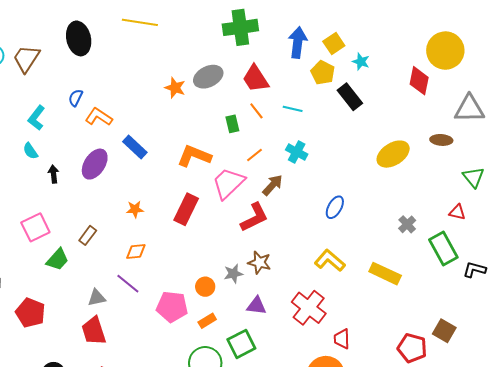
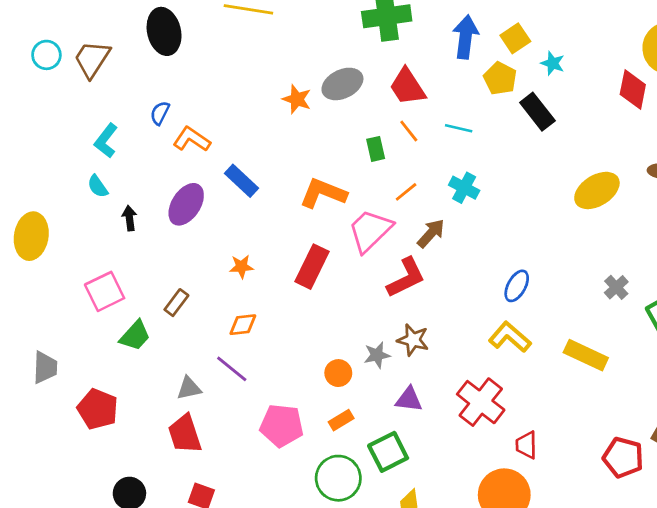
blue ellipse: (335, 207) -> (517, 286), moved
pink pentagon: (172, 307) -> (282, 426), moved

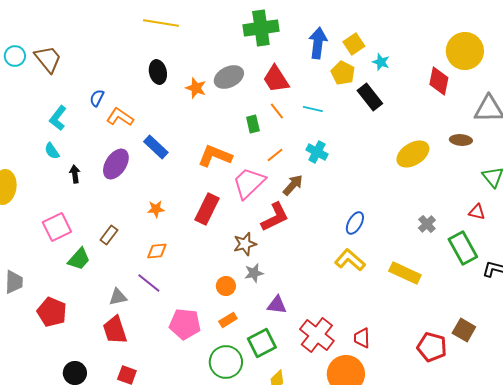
black ellipse: (164, 31) -> (158, 72), moved, size x0.7
brown trapezoid: (92, 59) -> (48, 59), turned 108
brown star: (413, 340) -> (245, 244), moved, turned -30
red cross: (481, 402) -> (317, 335), moved

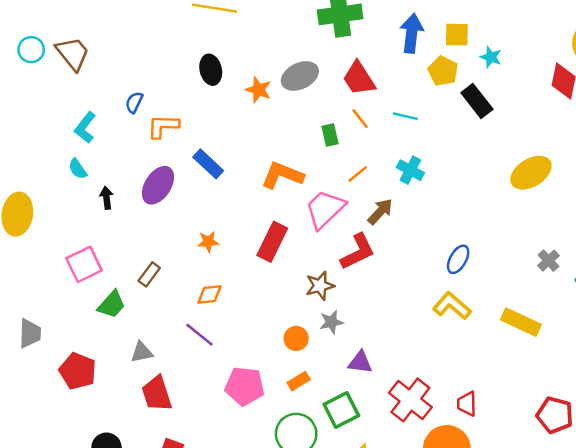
yellow square: (354, 44) -> (457, 35), turned 35
orange L-shape: (120, 117) -> (163, 126), turned -32
gray triangle: (118, 297) -> (142, 352), moved

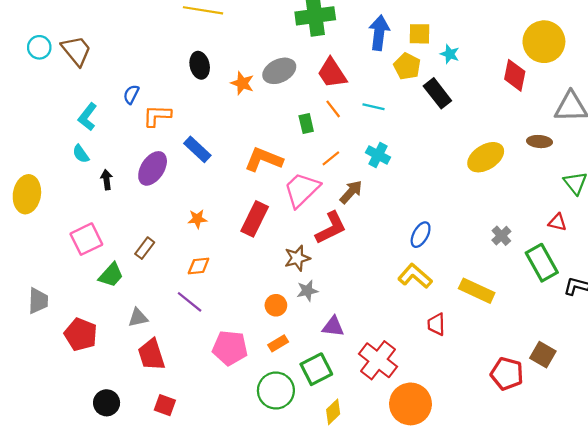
red trapezoid: (467, 404) -> (436, 324), moved

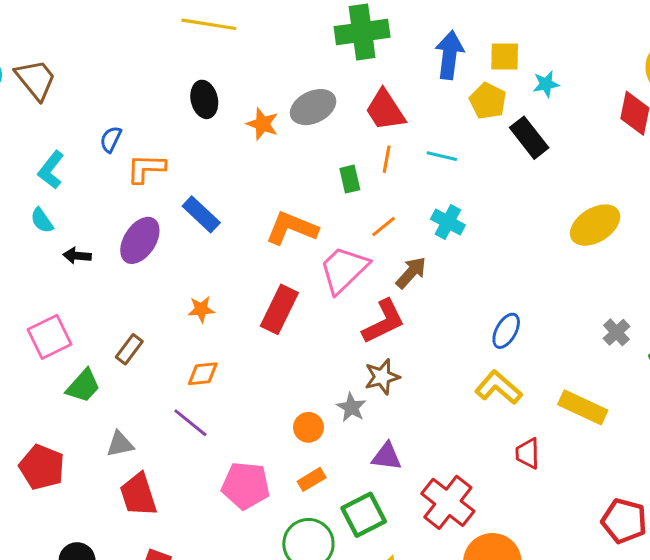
cyan star: (450, 54) -> (546, 84), turned -30
orange line: (333, 109) -> (387, 159), turned 48
black arrow: (107, 180) -> (77, 256), turned -78
brown star: (297, 258) -> (382, 377), moved
gray star: (307, 291) -> (351, 407), turned -30

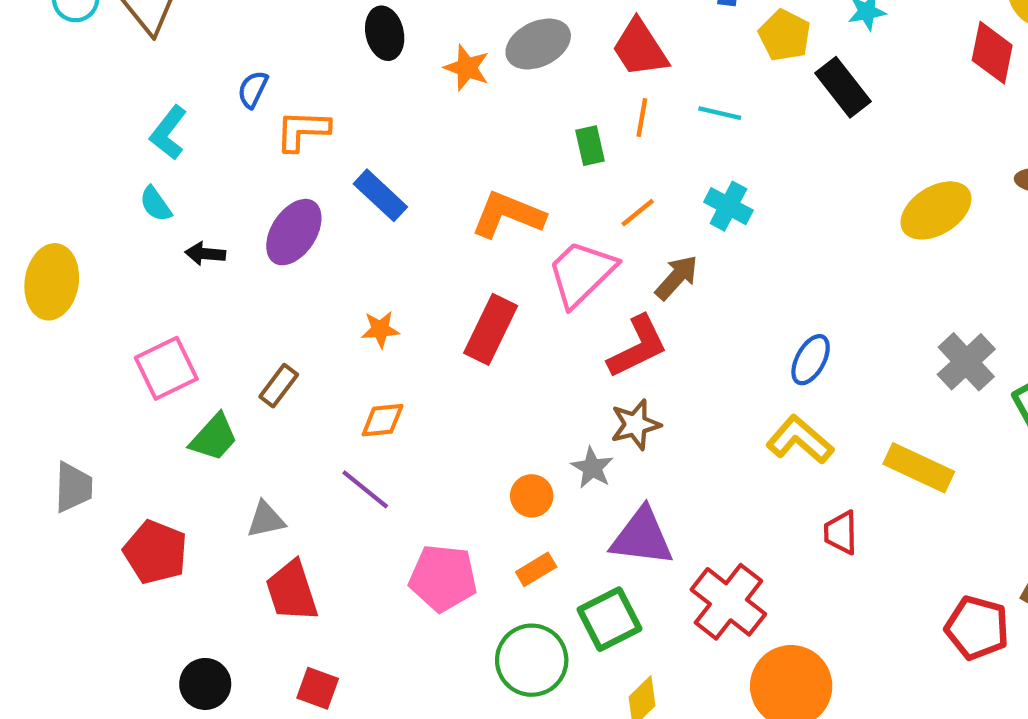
gray cross: (616, 332) -> (966, 362), size x1.5
purple triangle: (387, 456) -> (642, 537), size x1.5

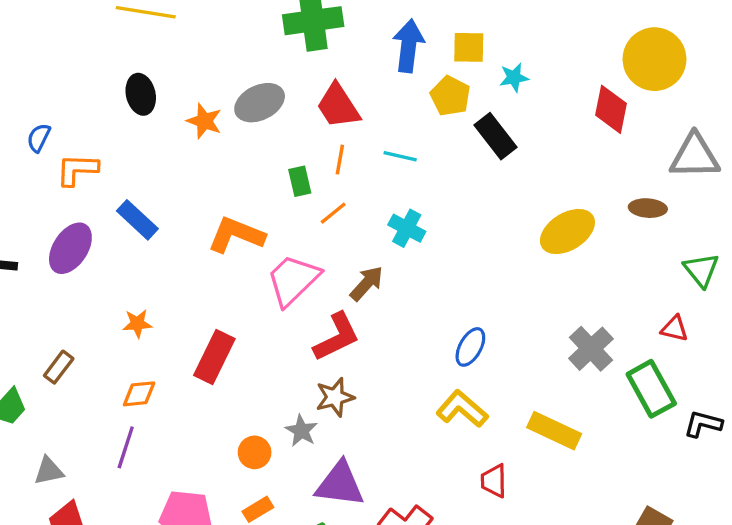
orange line: (638, 213) -> (333, 213), moved
red rectangle: (491, 329) -> (214, 357), moved
purple line: (365, 489) -> (126, 447), turned 69

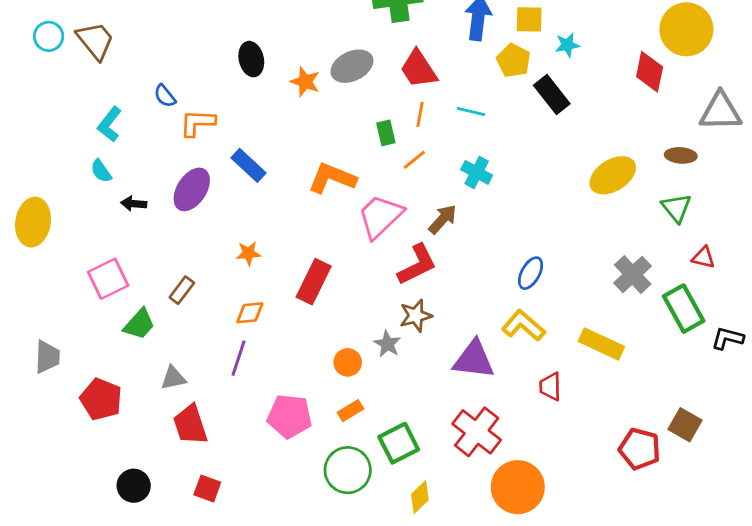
blue semicircle: (39, 138) -> (165, 96), turned -65
green triangle: (701, 270) -> (677, 208), moved
purple triangle: (340, 484) -> (474, 360), moved

